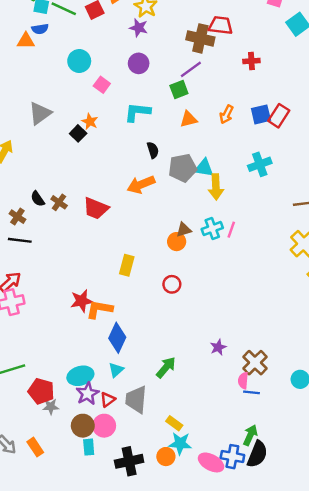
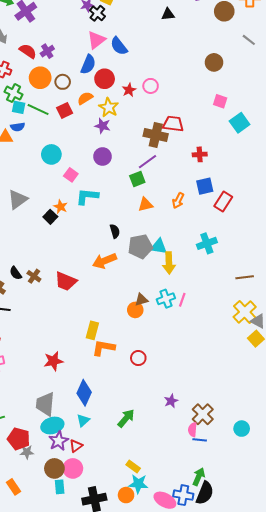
cyan L-shape: (137, 112) -> (87, 196), moved
blue square: (261, 114) -> (205, 186), moved
red circle: (172, 284) -> (138, 358), moved
orange L-shape: (99, 309) -> (104, 348), moved
gray trapezoid: (136, 400) -> (45, 404), moved

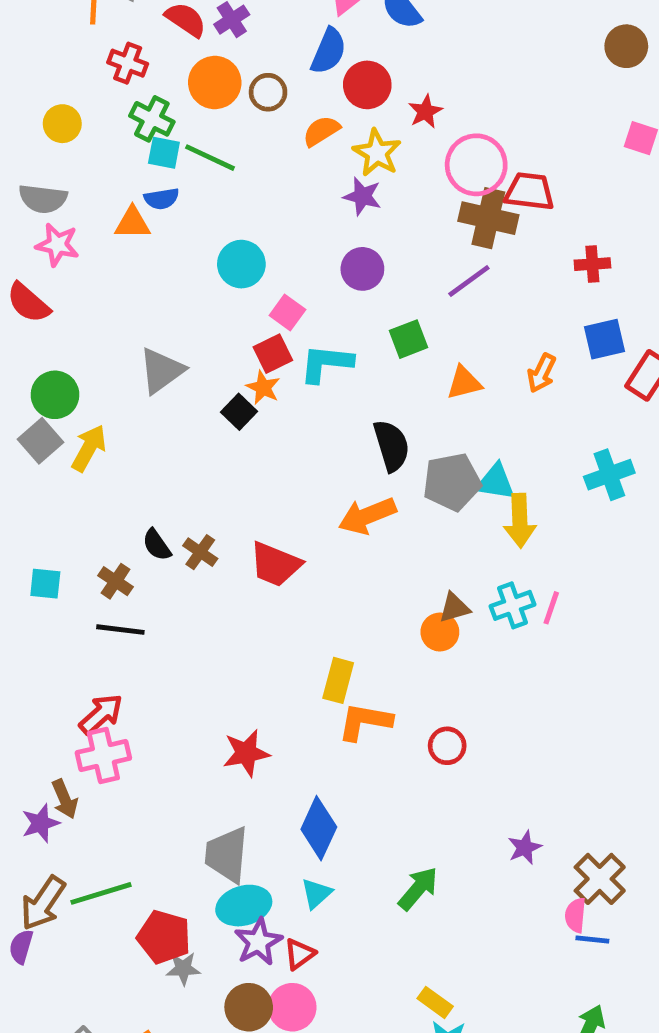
pink circle: (151, 86) -> (476, 165), moved, size x1.6
red square: (65, 110) -> (273, 354), moved
green square: (137, 179) -> (408, 339), moved
black semicircle: (115, 231) -> (391, 446), size x1.5

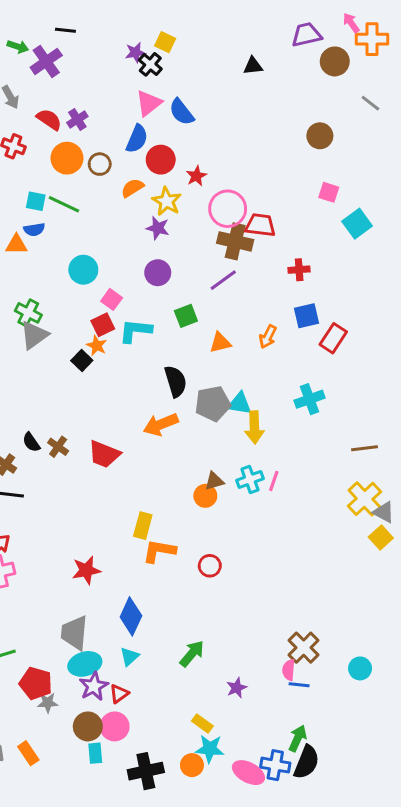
green cross: (152, 119) -> (28, 313), moved
purple star: (525, 847) -> (237, 688), moved

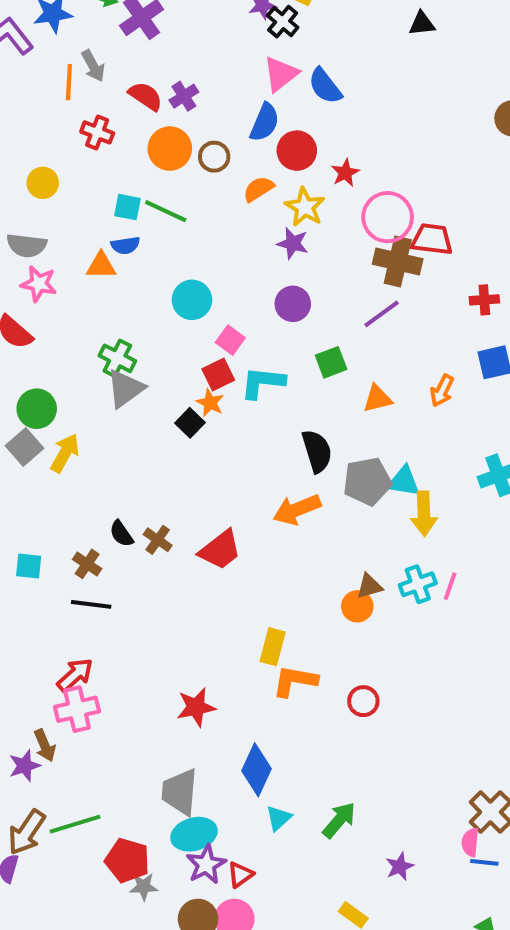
red trapezoid: (104, 454) -> (220, 550), turned -60
cyan triangle: (129, 657) -> (279, 818), moved

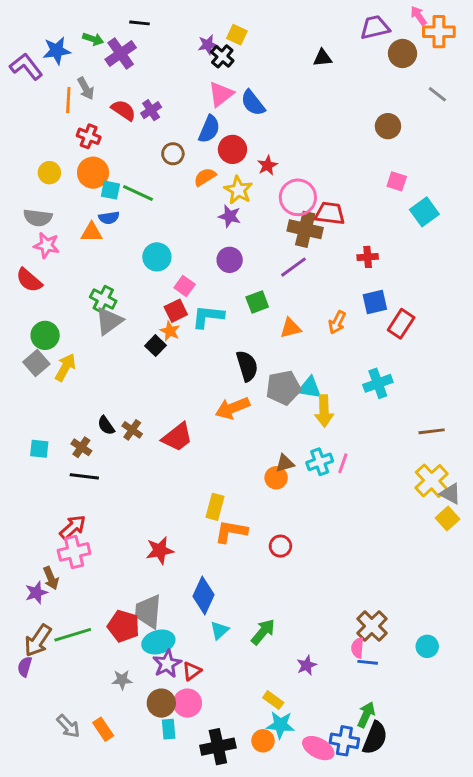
orange circle: (170, 149) -> (93, 173), moved
red pentagon: (127, 860) -> (124, 626), moved

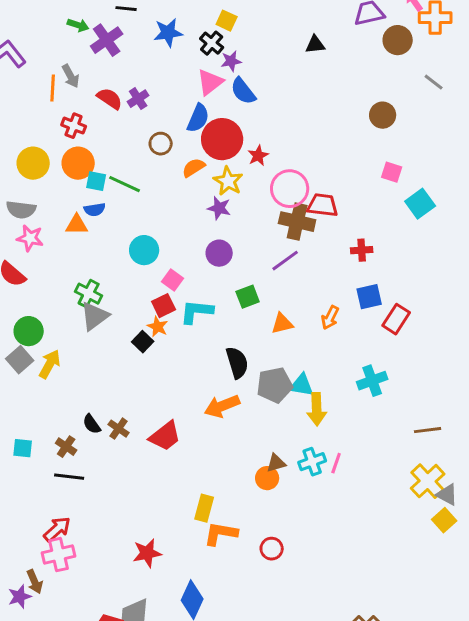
purple star: (208, 45) -> (231, 61), moved
blue star: (57, 51) -> (168, 33), moved
red circle: (232, 149) -> (222, 139), size x1.4
yellow circle: (49, 173) -> (33, 163), size x1.4

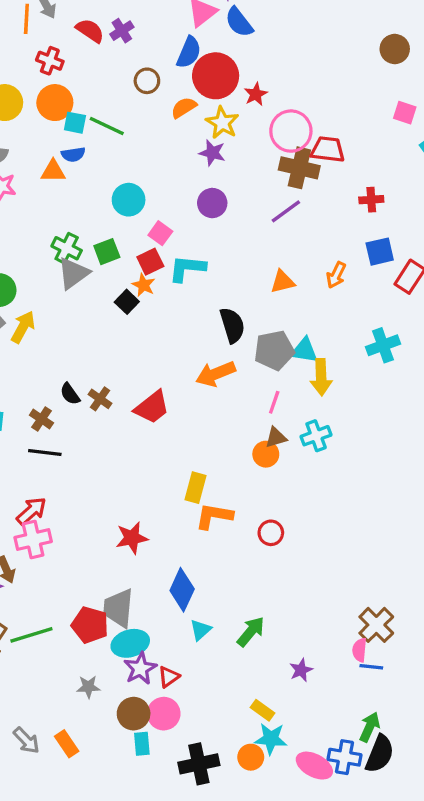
green square: (248, 297) -> (107, 252), moved
pink line: (336, 463) -> (274, 402), moved

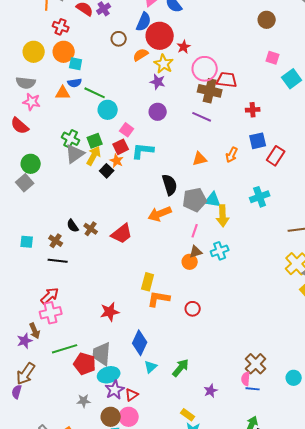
green line: (107, 126) -> (95, 93), moved
purple line: (286, 211) -> (202, 117), turned 60
yellow arrow: (23, 327) -> (94, 156), moved
green line: (31, 635) -> (65, 349), moved

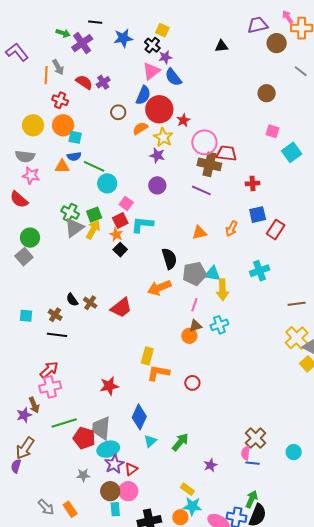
black square: (107, 171) -> (120, 250), moved

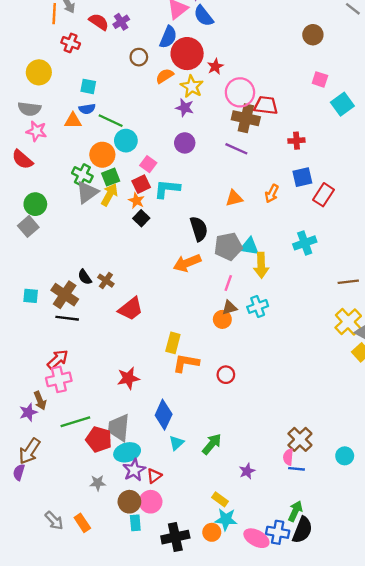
orange circle: (63, 125) -> (102, 155), moved
red trapezoid: (121, 308) -> (131, 309), moved
brown cross: (55, 315) -> (65, 295), size x1.6

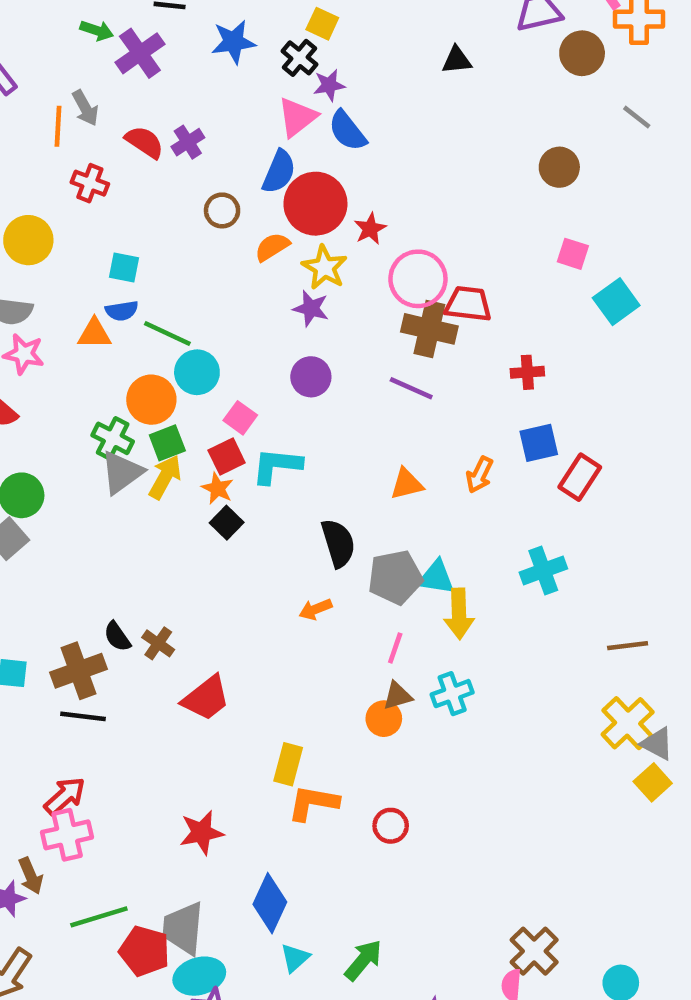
orange arrow: (187, 263) -> (315, 609), size x0.6
brown cross: (65, 295) -> (78, 671), turned 36

